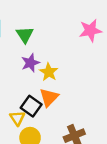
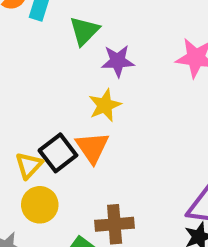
purple star: (30, 63) -> (118, 61), moved
orange triangle: (49, 97) -> (92, 147), turned -36

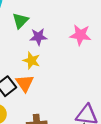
yellow star: (105, 105) -> (32, 61), turned -30

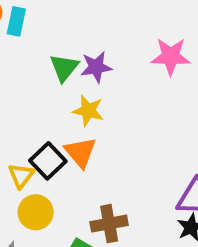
green triangle: (20, 21) -> (64, 68), moved

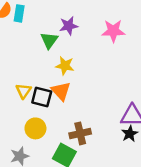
purple star: (96, 67) -> (69, 26), moved
black square: (48, 161) -> (42, 97), turned -30
yellow triangle: (21, 176) -> (24, 91), moved

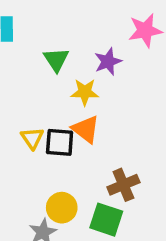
purple star: (69, 26) -> (108, 62), moved
yellow circle: (35, 128) -> (62, 208), moved

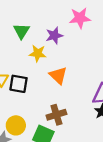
orange triangle: (86, 129) -> (58, 75), moved

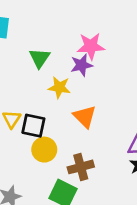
pink star: (80, 18) -> (91, 46), moved
yellow circle: (16, 125) -> (44, 150), moved

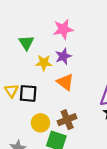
purple star: (81, 65) -> (63, 56), moved
yellow circle: (44, 150) -> (40, 123), moved

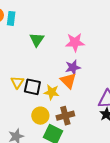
pink star: (63, 29) -> (75, 42), moved
purple star: (63, 56) -> (73, 67), moved
yellow star: (44, 63) -> (52, 92), moved

